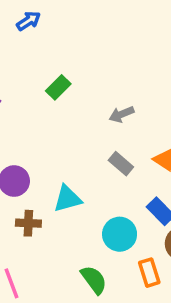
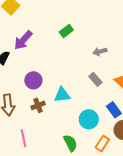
brown cross: (28, 223) -> (38, 105), turned -32
orange rectangle: (149, 273) -> (102, 144), turned 42

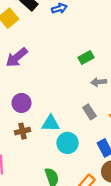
green rectangle: (66, 31) -> (86, 58), moved
cyan circle: (89, 119) -> (68, 143), moved

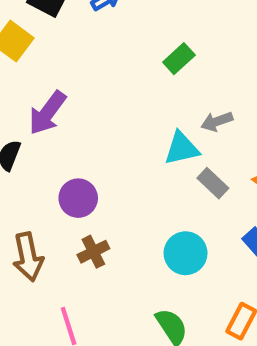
green rectangle: (86, 58) -> (179, 59), moved
cyan triangle: (51, 123) -> (182, 148), moved

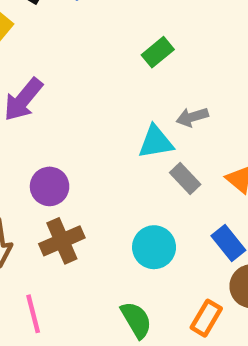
brown cross: (93, 252) -> (62, 241), size x1.4

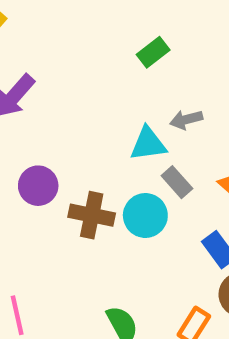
brown cross: (62, 241) -> (92, 215), moved, turned 33
cyan circle: (154, 247) -> (145, 215), moved

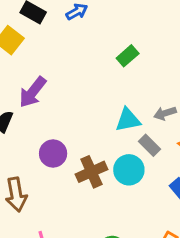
gray arrow: (186, 120) -> (165, 113), moved
brown cross: (92, 215) -> (91, 172), turned -32

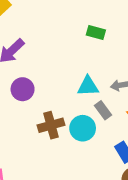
green rectangle: (128, 56) -> (96, 32), turned 48
purple circle: (53, 154) -> (23, 89), moved

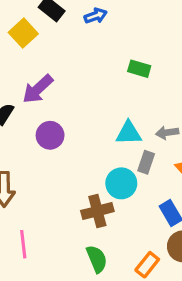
gray rectangle: (103, 110) -> (146, 162), turned 54
brown cross: (51, 125) -> (97, 211), moved

